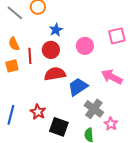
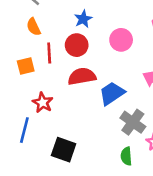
orange semicircle: (14, 44) -> (34, 27), moved
red star: (38, 112) -> (43, 103), moved
black square: (59, 127) -> (64, 150), moved

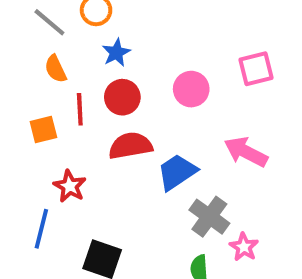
blue star: (83, 19) -> (116, 53), moved

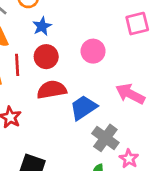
pink square: (256, 69) -> (137, 24), moved

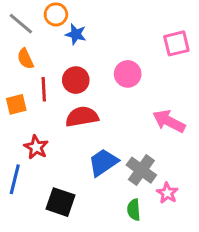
blue star: (42, 26) -> (76, 34), moved, turned -30
blue trapezoid: (83, 108) -> (103, 162), moved

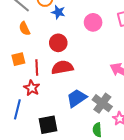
pink circle: (128, 74) -> (93, 22), moved
red line: (44, 89) -> (37, 67), moved
black square: (61, 202) -> (48, 125), turned -30

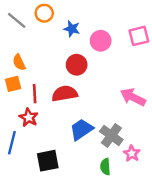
blue star: (58, 12) -> (72, 29), moved
orange semicircle: (24, 29) -> (19, 62), moved
red circle: (58, 43) -> (77, 65), moved

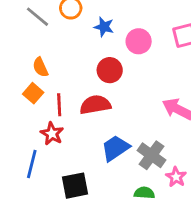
orange square: (13, 84) -> (33, 93), turned -35
green semicircle: (105, 167) -> (144, 193), turned 98

